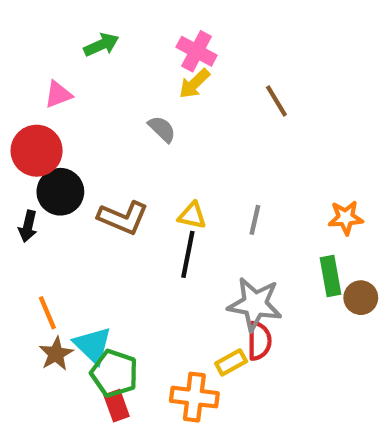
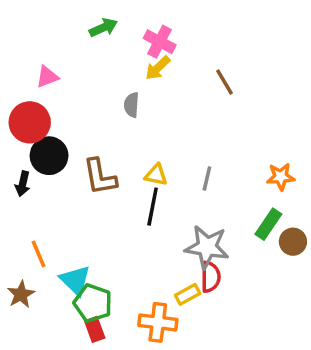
green arrow: (101, 45) -> (103, 28), moved
gray semicircle: (162, 129) -> (131, 105), turned -130
brown L-shape: (123, 218) -> (100, 177), turned 57
green rectangle: (331, 276) -> (268, 224), turned 44
brown star: (56, 354) -> (21, 294), moved

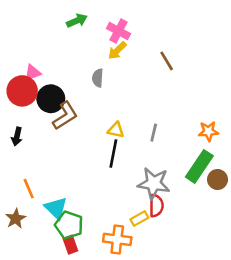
pink triangle: (47, 77) -> (33, 73), moved
black circle: (49, 156) -> (51, 99), moved
brown L-shape: (100, 177) -> (65, 116), moved, turned -112
green rectangle: (268, 224) -> (199, 166), size x1.4

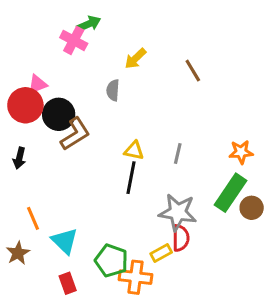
pink cross: (119, 31) -> (74, 40), moved
green pentagon: (69, 225) -> (111, 261), moved
red rectangle: (70, 245) -> (68, 283), moved

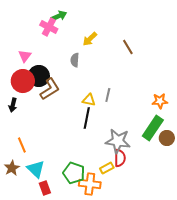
pink triangle: (37, 84) -> (25, 56), turned -32
red circle: (25, 105) -> (23, 81), moved
gray line: (178, 154) -> (108, 95), moved
cyan triangle: (65, 241) -> (36, 169), moved

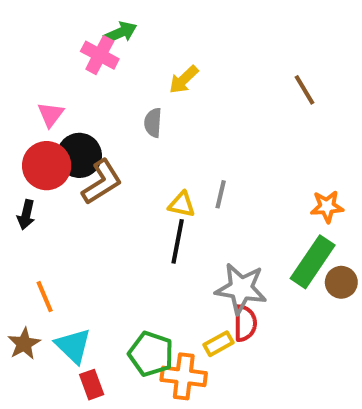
brown line: (128, 47) -> (304, 90), moved

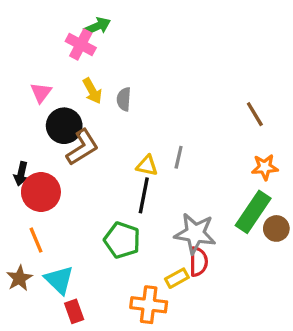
yellow arrow: (184, 80) -> (92, 91), moved, turned -75
brown line: (304, 90) -> (255, 114), moved
red circle: (47, 166) -> (41, 192), moved
green pentagon: (151, 354) -> (122, 240), moved

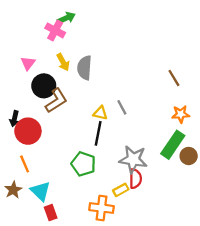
gray semicircle: (124, 99) -> (85, 68), size x1.5
gray line: (179, 157) -> (122, 107), turned -42

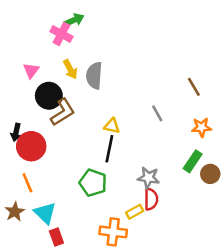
gray line: (122, 107) -> (157, 113), moved
green rectangle: (173, 145) -> (193, 161), size x0.7
gray star: (133, 159) -> (148, 178), size x0.7

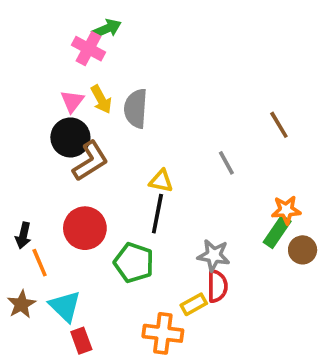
pink triangle: (31, 71) -> (72, 101), moved
orange star: (201, 127) -> (286, 210), moved
black arrow: (16, 132) -> (23, 235), moved
red circle: (31, 146) -> (85, 228), moved

